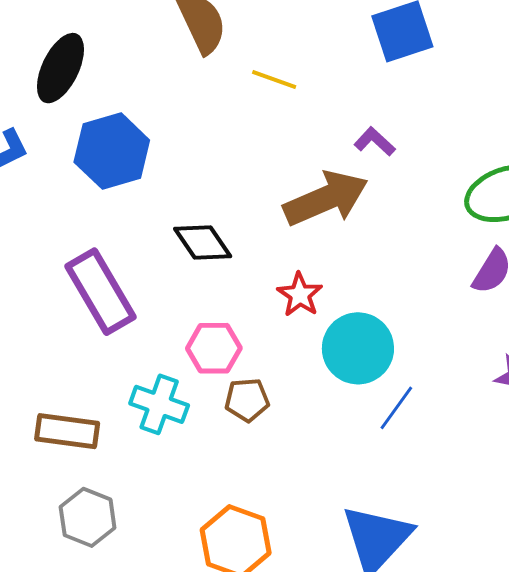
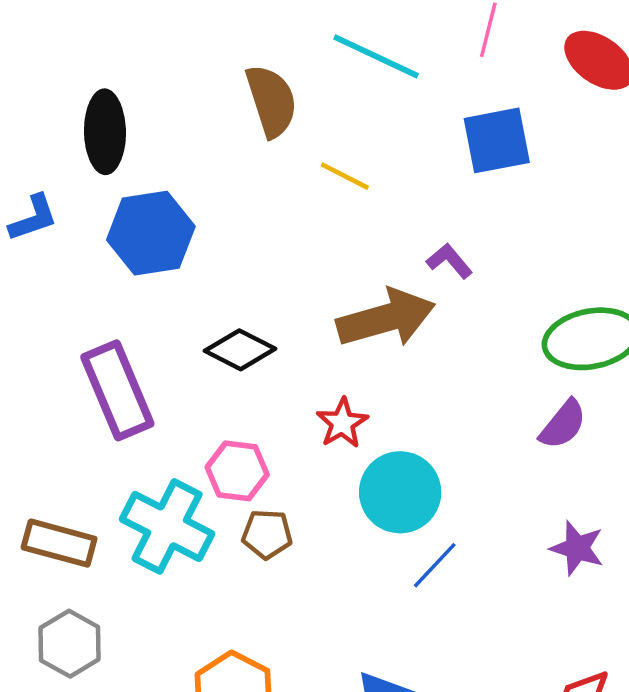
black ellipse: (60, 68) -> (105, 132), turned -34
black diamond: (203, 243) -> (240, 350), turned -36
cyan cross: (159, 404) -> (167, 526), size x1.4

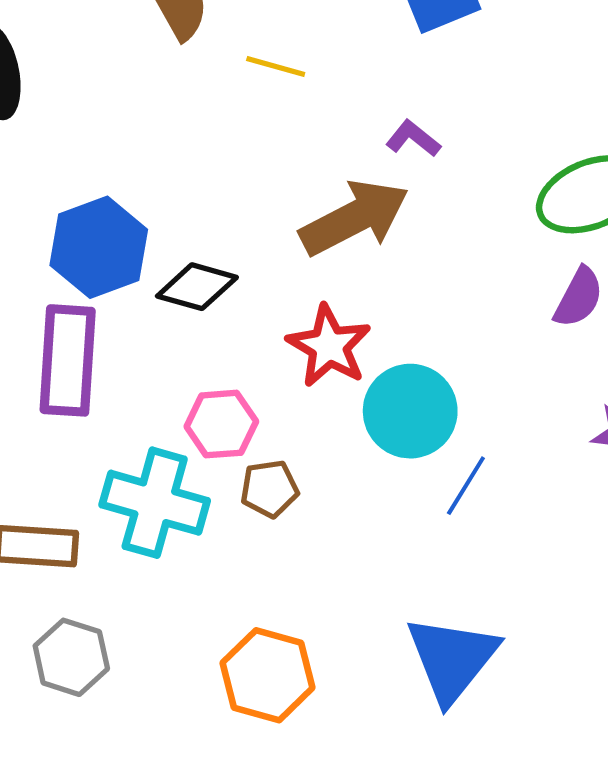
blue hexagon: (151, 233) -> (99, 247), moved
purple rectangle: (117, 390) -> (68, 360), turned 38
red star: (342, 423) -> (329, 346), size x1.4

